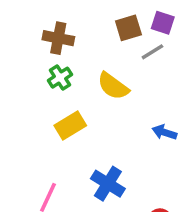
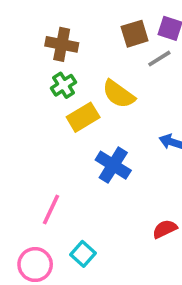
yellow rectangle: (70, 125) -> (83, 117), moved
blue cross: (108, 184) -> (113, 165), moved

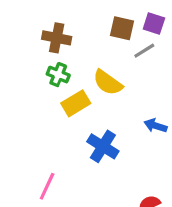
brown square: (135, 34) -> (122, 28), turned 30
green cross: (64, 85) -> (58, 75), turned -35

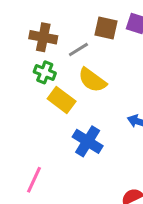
gray line: (144, 51) -> (78, 49), moved
yellow rectangle: (76, 103) -> (62, 100), turned 68

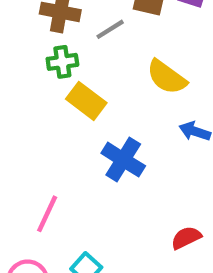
green cross: (45, 72) -> (62, 62), turned -30
yellow semicircle: (92, 80) -> (167, 77), moved

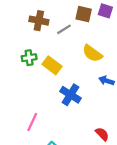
green cross: (62, 62) -> (29, 58), moved
red semicircle: (186, 238) -> (102, 134), turned 72

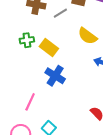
blue cross: (70, 95) -> (55, 76), moved

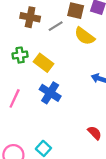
yellow semicircle: (88, 36) -> (85, 36), moved
pink line: (30, 102) -> (15, 98), moved

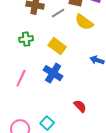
yellow rectangle: (43, 63) -> (57, 46), moved
red semicircle: (95, 133) -> (80, 106), moved

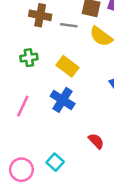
gray line: (58, 13) -> (69, 25), turned 40

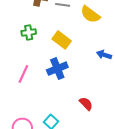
blue cross: (63, 100) -> (57, 69), turned 36

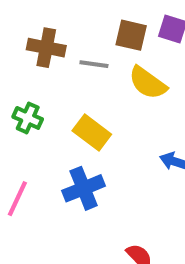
green cross: (29, 32) -> (28, 118), turned 32

